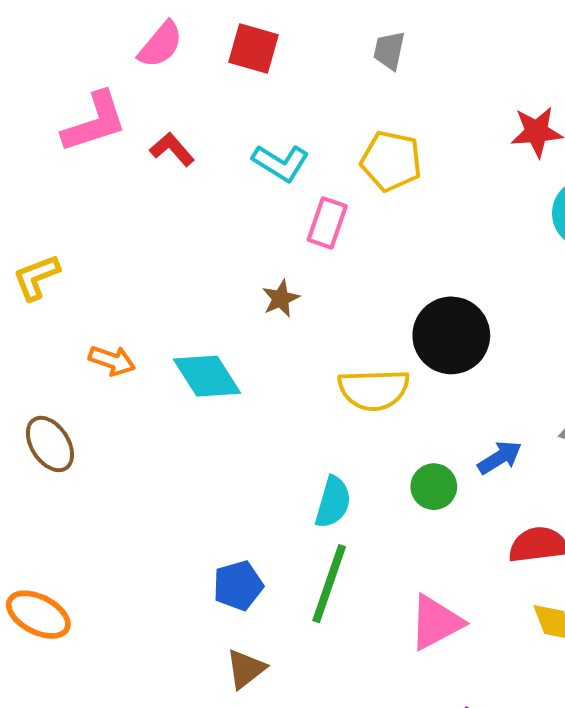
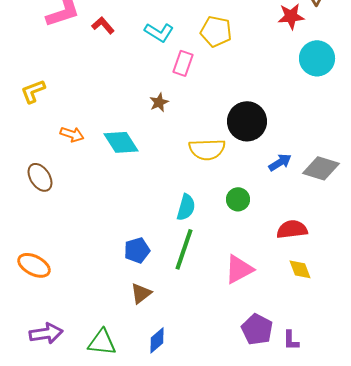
blue arrow: (500, 458) -> (280, 162), moved

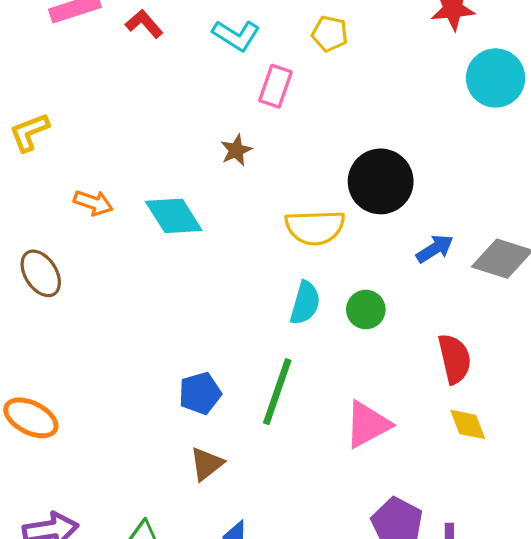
yellow pentagon: (216, 31) -> (330, 34), size x0.7
cyan semicircle: (186, 207) -> (305, 303), moved
red semicircle: (292, 229) -> (455, 359), turned 84

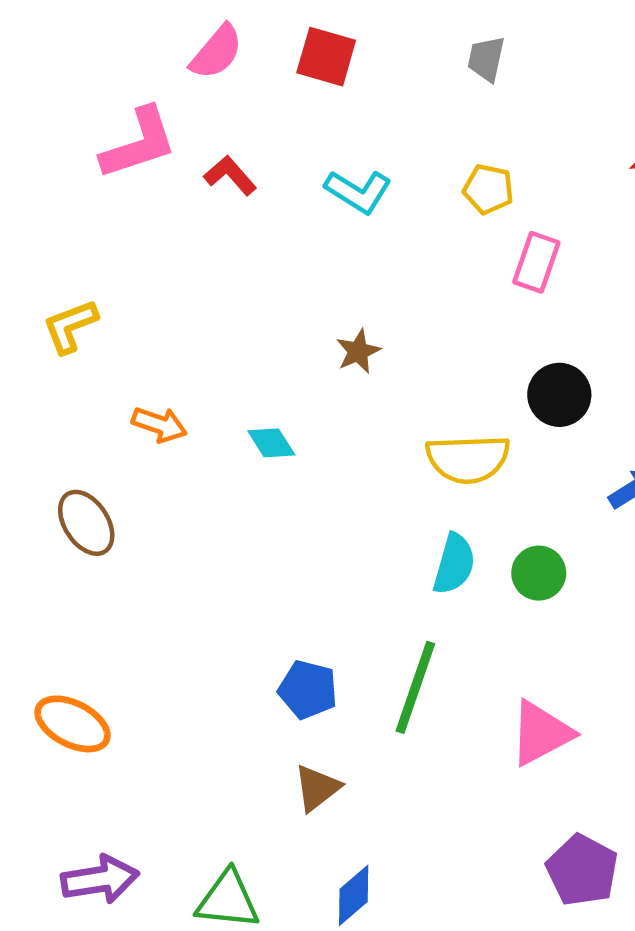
pink rectangle: (276, 86) -> (536, 262), moved
black circle: (381, 181) -> (559, 395), size x0.7
cyan diamond: (174, 216) -> (271, 443), size x0.6
blue pentagon: (200, 393) -> (308, 690), turned 30

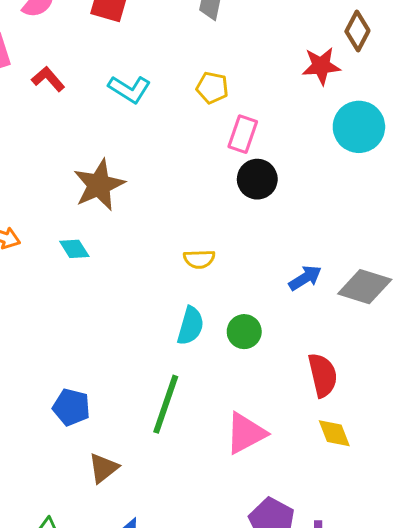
brown star: (358, 351) -> (99, 185), moved, size x1.8
black circle: (559, 395) -> (257, 179), moved
yellow semicircle: (468, 459) -> (199, 259), size x0.6
blue pentagon: (308, 690) -> (71, 407), moved

